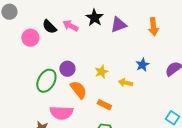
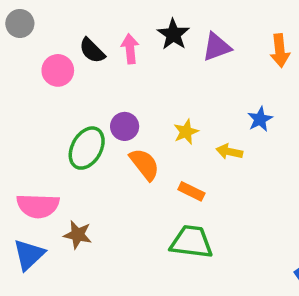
pink arrow: (70, 26) -> (130, 49), turned 56
pink semicircle: (61, 113) -> (38, 206), moved

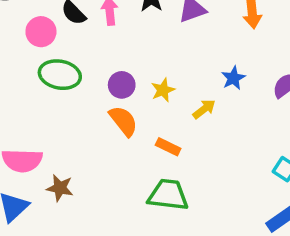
purple circle: (125, 126) -> (122, 85), moved
green ellipse: (87, 148) -> (60, 75), moved, turned 72
yellow arrow: (229, 152) -> (204, 109), turned 130

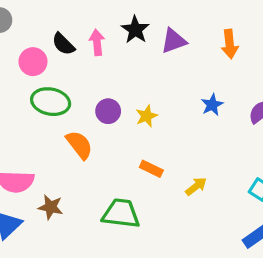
yellow arrow: (204, 109) -> (196, 186), moved
orange semicircle: (123, 121) -> (79, 145), moved
green trapezoid: (168, 195) -> (121, 214), moved

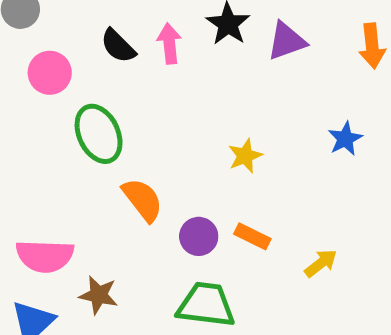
pink circle: (33, 62) -> (50, 73), moved
green ellipse: (51, 102) -> (99, 134), turned 54
purple circle: (108, 111) -> (199, 236), moved

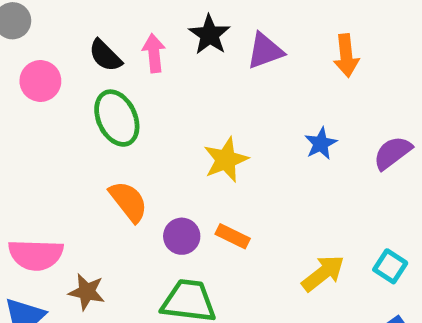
green ellipse: (99, 134) -> (117, 118), moved
yellow star: (245, 156) -> (226, 160), size x1.4
yellow arrow: (321, 263) -> (323, 273), moved, size x1.4

